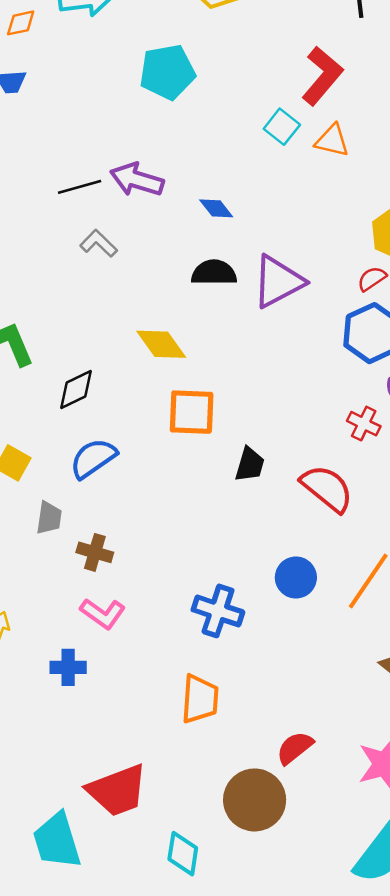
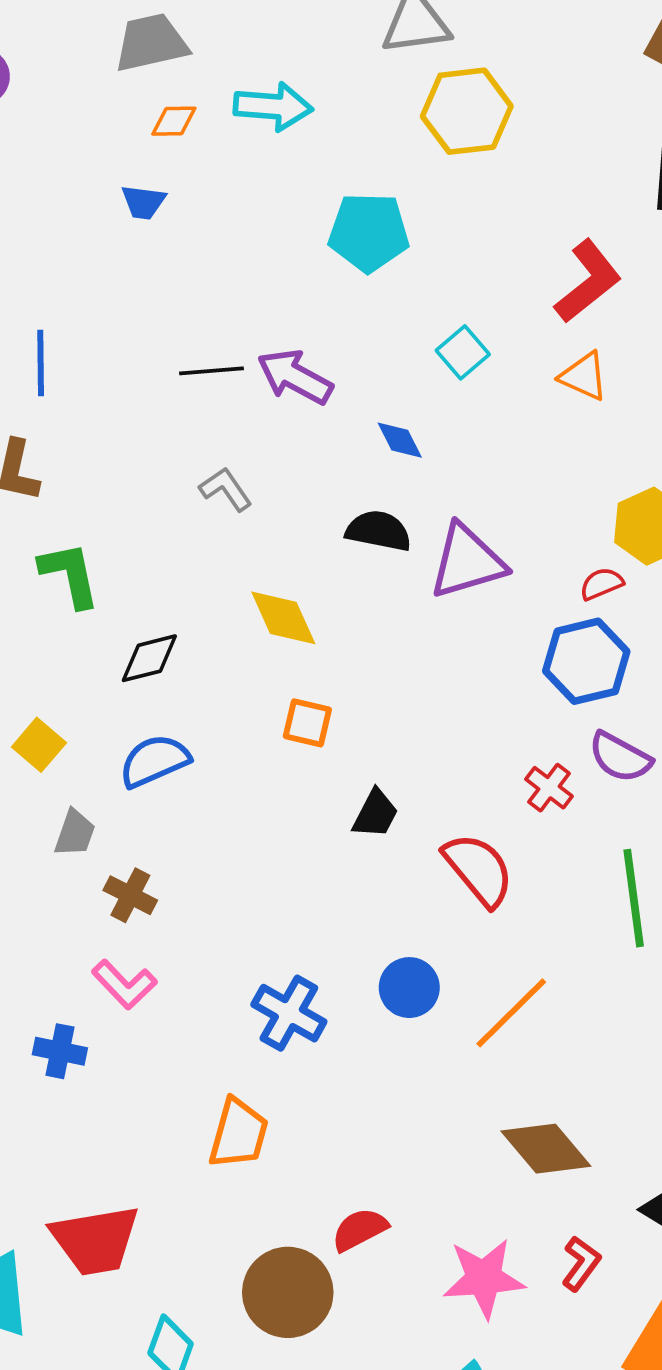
cyan square: (282, 127) -> (463, 352), moved
gray L-shape: (99, 243) -> (226, 489), moved
orange square: (192, 412) -> (307, 723), size x0.7

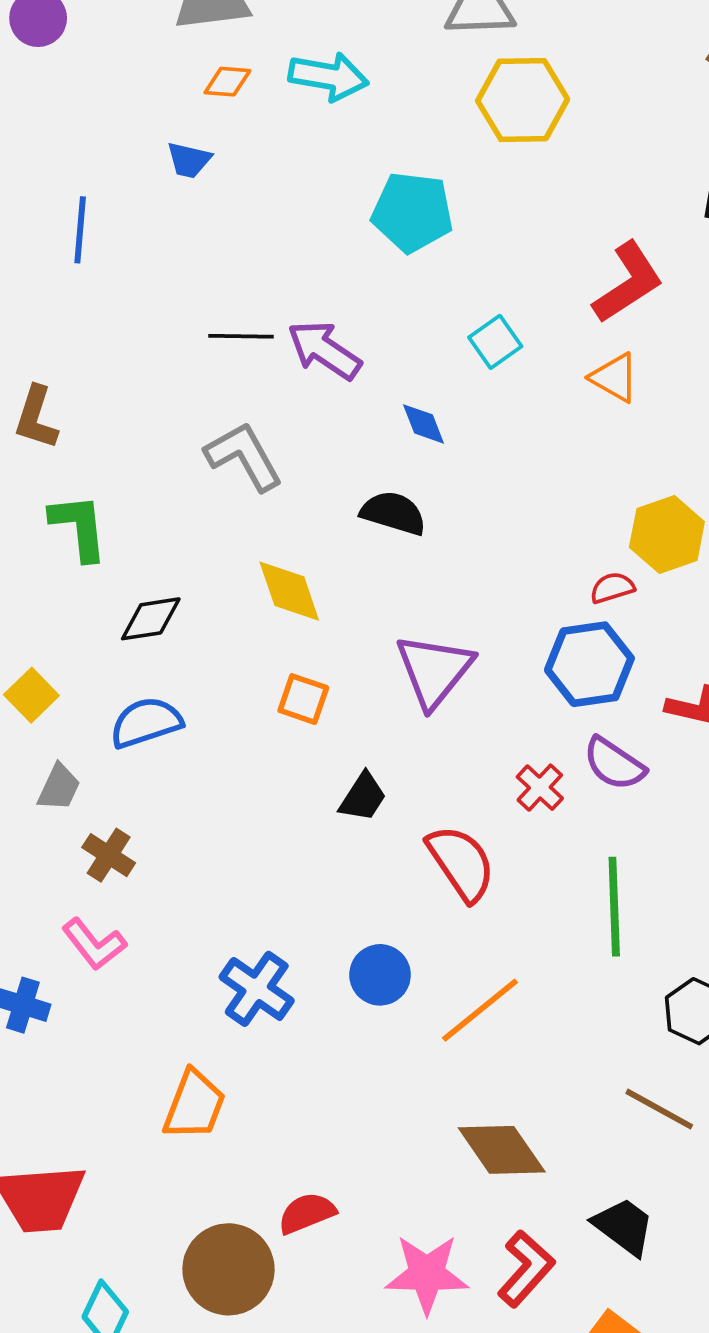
blue line: (41, 363) -> (80, 230), moved
gray L-shape: (226, 489) -> (244, 456), size x1.5
purple triangle: (467, 561) -> (434, 671), moved, turned -40
red L-shape: (581, 1263) -> (526, 1269), size x1.4

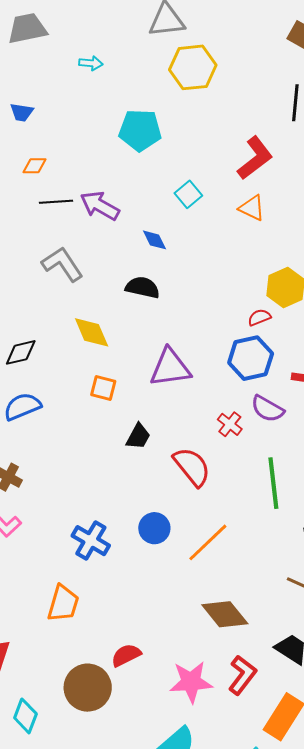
cyan arrow: (328, 76) -> (91, 63), size x0.6
orange diamond: (227, 82) -> (34, 166), moved
purple triangle: (434, 671) -> (170, 368), turned 48

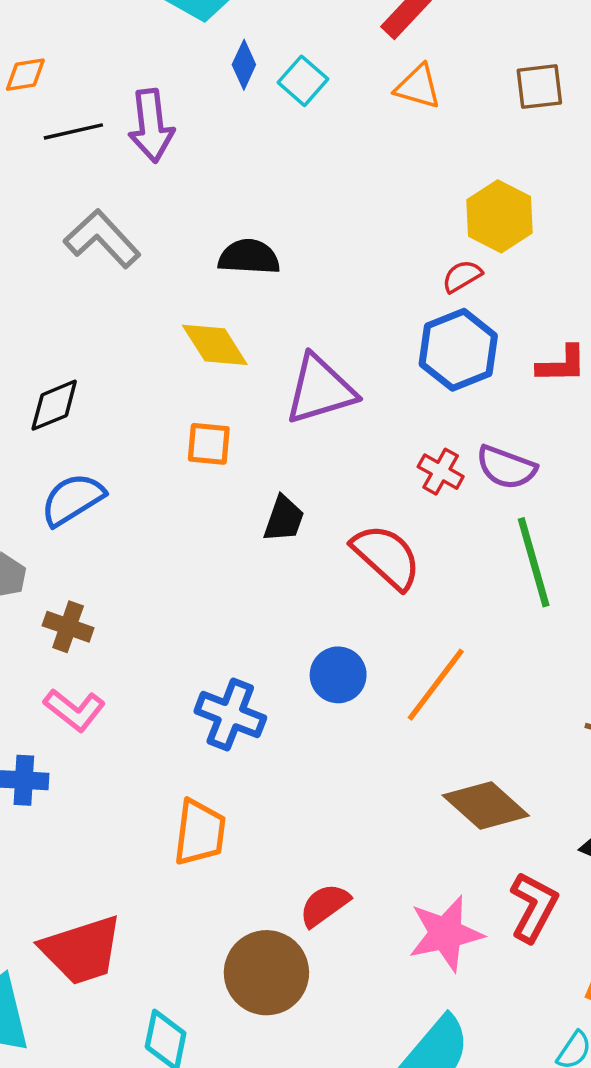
purple arrow: (100, 206) -> (151, 126), turned -117
blue diamond: (154, 240) -> (244, 65), moved, turned 60
yellow diamond: (92, 332) -> (215, 345), moved
purple semicircle: (267, 409) -> (506, 467), moved

